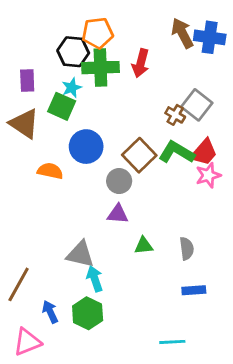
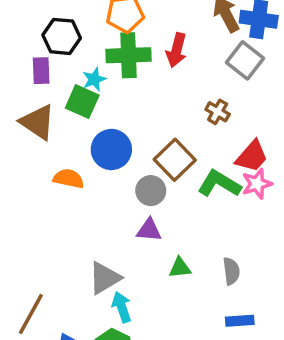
black hexagon: (73, 52) -> (62, 36), moved
gray square: (197, 105) -> (245, 60), moved
green L-shape: (177, 152) -> (219, 184), moved
gray triangle: (80, 254) -> (104, 278), turned -44

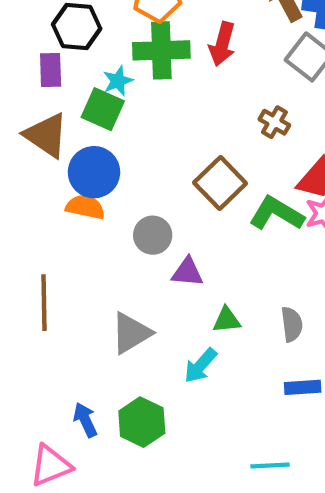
blue circle: (111, 149) -> (94, 172), moved
gray circle: (151, 191) -> (153, 235), moved
cyan arrow: (122, 307) -> (200, 366), moved, turned -120
brown line: (31, 314) -> (44, 303), moved, turned -30

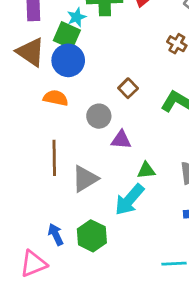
blue circle: (94, 172) -> (68, 60), moved
brown square: (220, 183) -> (128, 88), moved, size x0.6
brown line: (44, 303) -> (54, 158), moved
cyan arrow: (200, 366) -> (129, 200), size x1.4

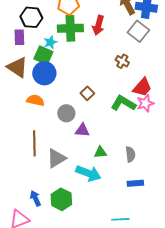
cyan arrow: (129, 200) -> (88, 173), turned -110

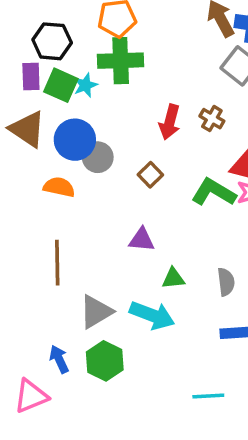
red arrow: (98, 25) -> (170, 122), moved
green square: (43, 55) -> (61, 85), moved
gray circle: (66, 113) -> (98, 157), moved
gray triangle: (56, 158) -> (96, 312), moved

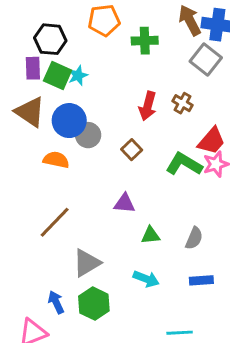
green cross: (121, 61) -> (145, 41), moved, size x0.7
brown line: (57, 263) -> (55, 222), turned 45
gray semicircle: (226, 282) -> (194, 238), turned 30
cyan arrow: (152, 315) -> (146, 279), moved, size x0.7

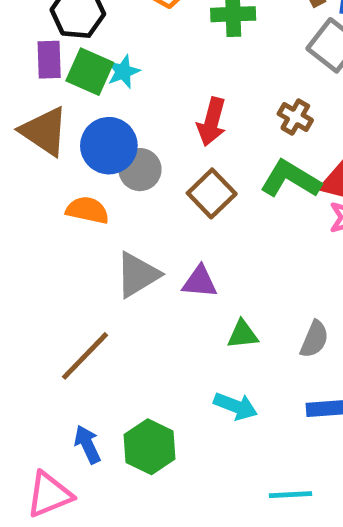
red arrow: (148, 106) -> (212, 122), moved
brown square: (132, 150) -> (212, 193), size x1.4
green L-shape: (184, 164) -> (291, 179), moved
brown line: (55, 222) -> (85, 356), moved
gray triangle: (87, 263) -> (138, 275), moved

